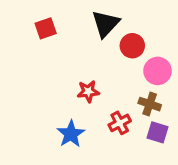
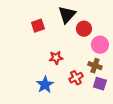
red square: (46, 28) -> (38, 26), moved

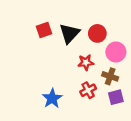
black triangle: (67, 15) -> (70, 33), moved
red star: (56, 58) -> (86, 62), moved
purple square: (100, 84) -> (116, 97), turned -32

